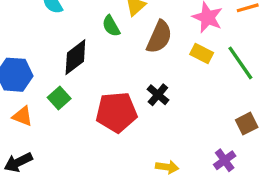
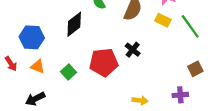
green square: (59, 98) -> (68, 72), moved
purple cross: (225, 160) -> (180, 95), turned 32

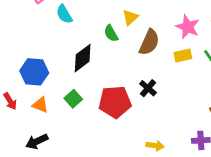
yellow rectangle: (163, 20) -> (183, 56), turned -40
green square: (68, 72) -> (73, 99), moved

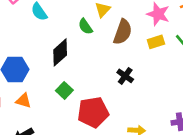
green square: (73, 99) -> (64, 90), moved
red pentagon: (115, 102) -> (93, 112), moved

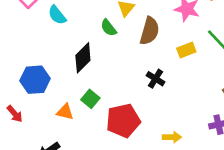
yellow rectangle: (156, 42) -> (186, 50), moved
orange triangle: (23, 101) -> (65, 112), moved

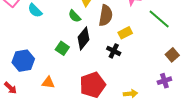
yellow rectangle: (186, 50) -> (125, 33), moved
black diamond: (83, 58) -> (84, 38), moved
green square: (90, 99) -> (62, 48), moved

